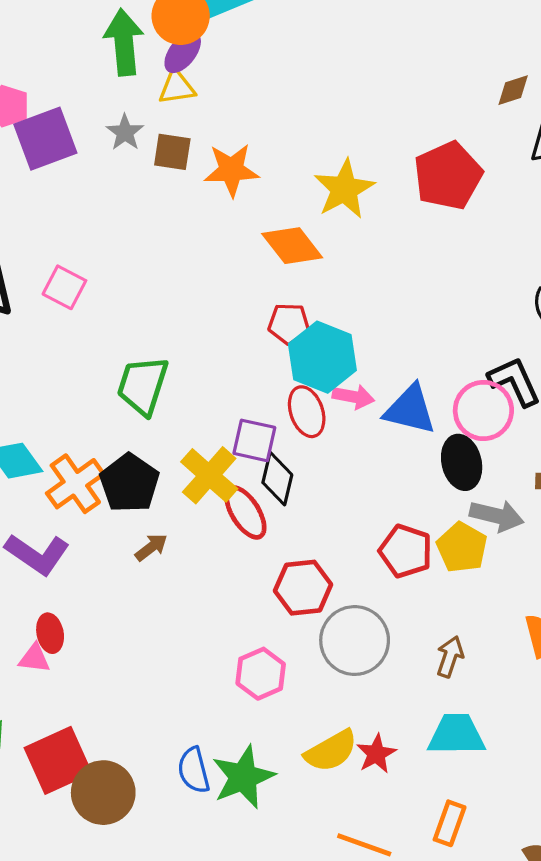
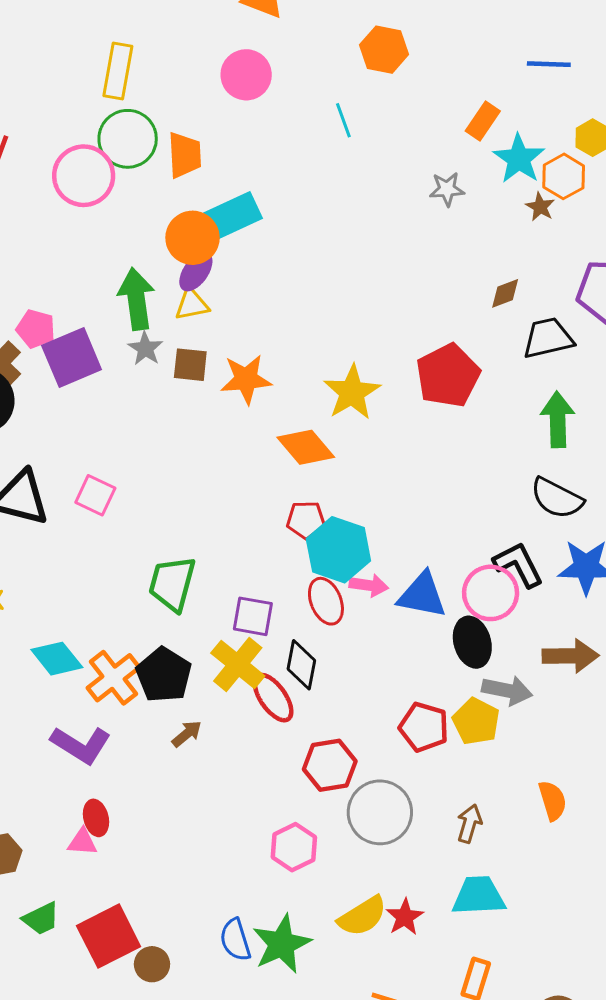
green arrow: (124, 42) -> (136, 299), moved
purple square: (254, 440) -> (253, 616), moved
brown circle: (103, 793) -> (152, 964), size x0.6

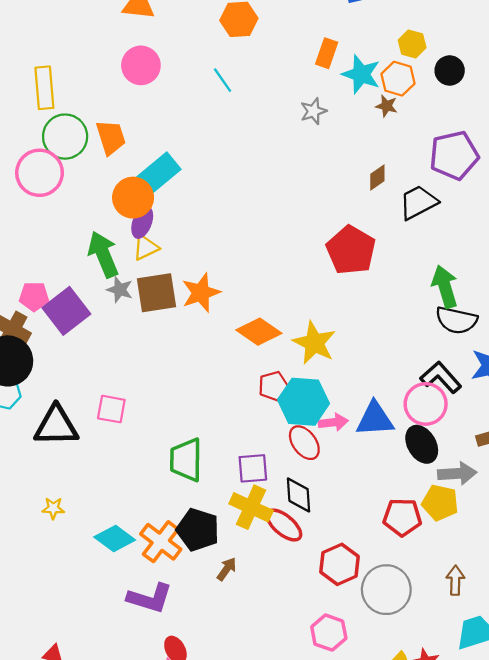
brown square: (190, 365) -> (156, 293), size x1.5
yellow star: (352, 392) -> (314, 343), moved
green arrow: (558, 420) -> (445, 287), moved

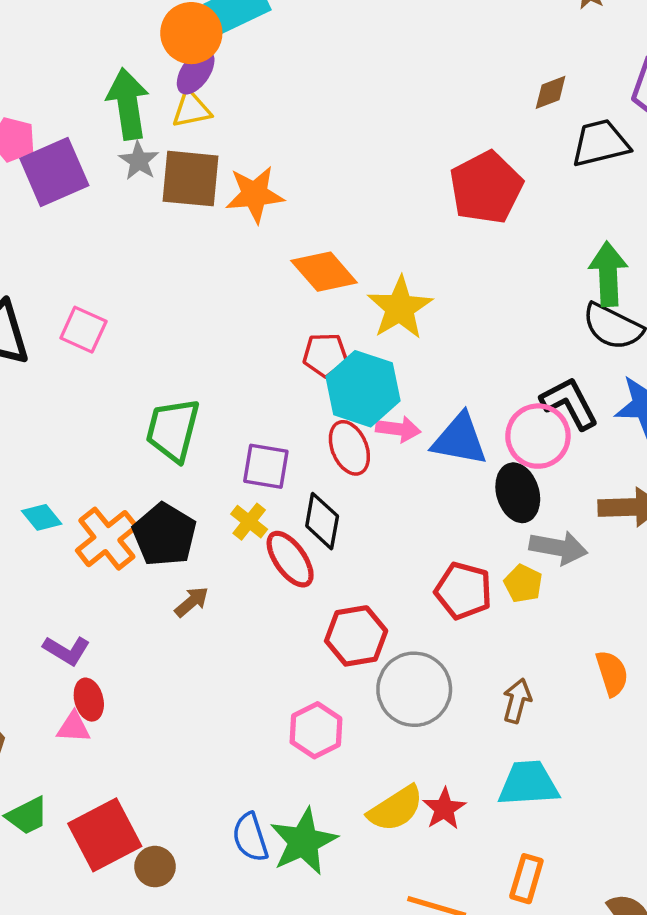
yellow pentagon: (440, 503) -> (523, 584), size x0.7
yellow cross: (251, 507) -> (249, 522), size x0.6
cyan diamond: (115, 539) -> (42, 517), size x0.7
purple L-shape: (150, 598) -> (67, 650), moved, size x0.7

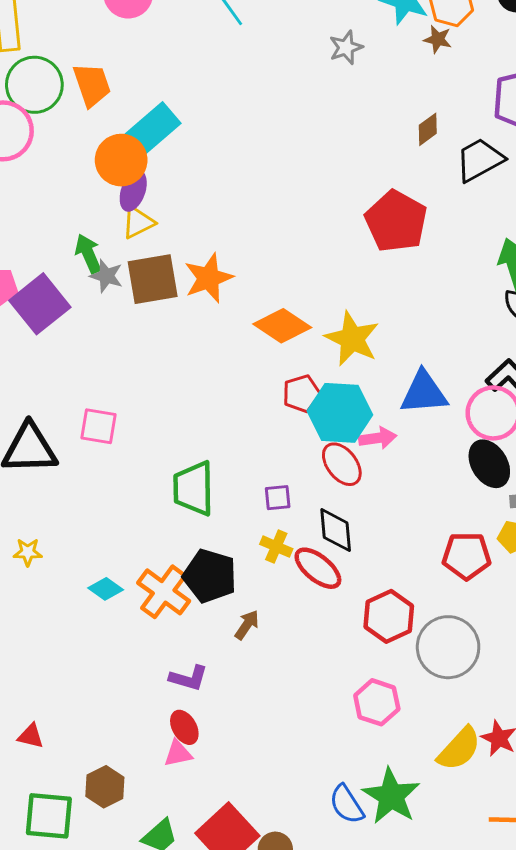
green arrow: (128, 104) -> (88, 254), moved, size x0.7
blue triangle: (460, 439) -> (424, 393), moved
purple square: (266, 466) -> (278, 498), size x0.7
purple L-shape: (67, 650) -> (189, 678), moved

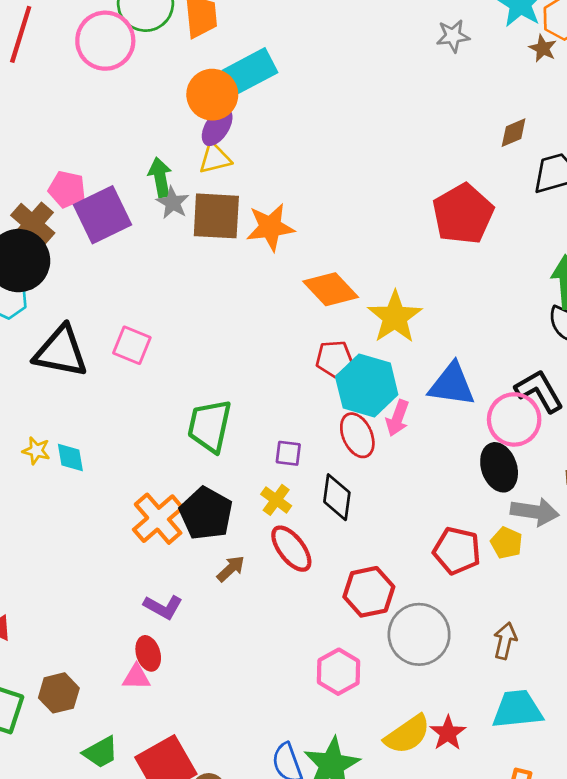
pink arrow: (378, 438) -> (397, 418), turned 105
red ellipse: (318, 568) -> (291, 549), moved
cyan diamond: (106, 589) -> (70, 457), moved, turned 32

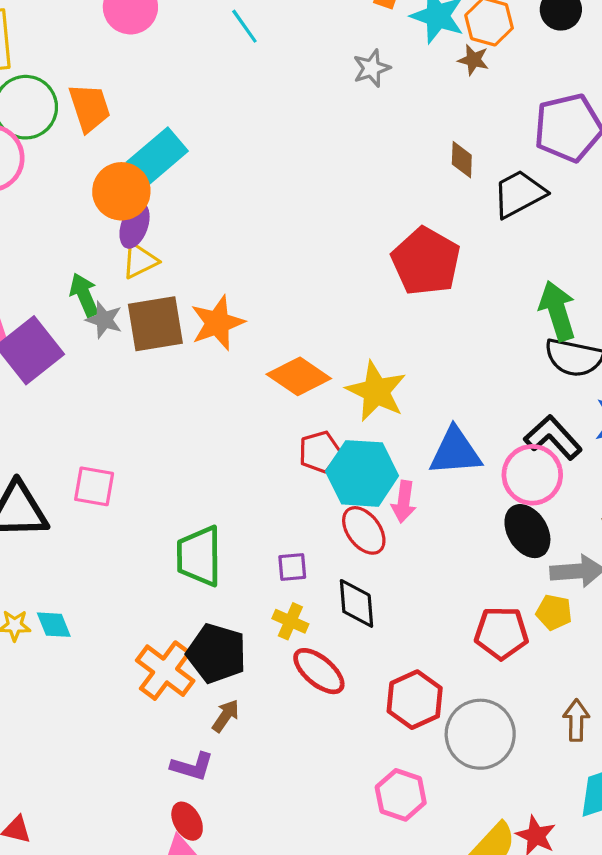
brown diamond: (514, 133) -> (462, 160), turned -52
brown arrow: (231, 569) -> (226, 716), moved

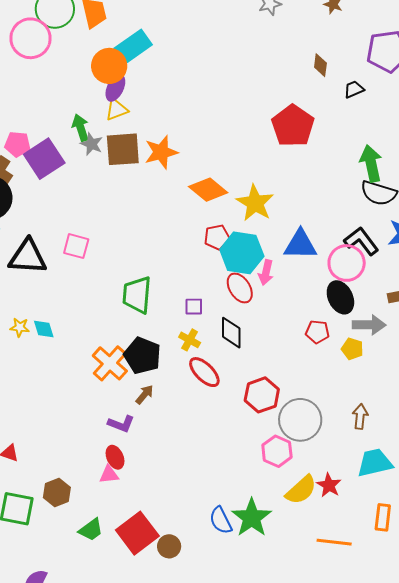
black trapezoid: (519, 194) -> (354, 89), size x0.6
red pentagon: (501, 633) -> (317, 332), moved, size x0.7
pink hexagon: (401, 795) -> (277, 451), moved

